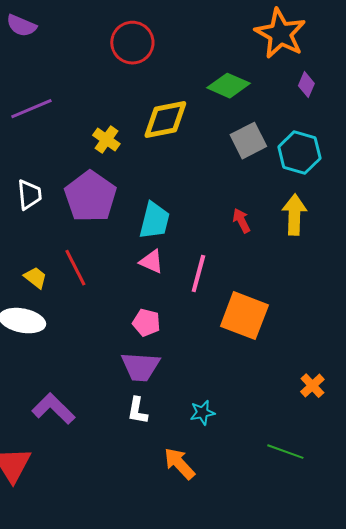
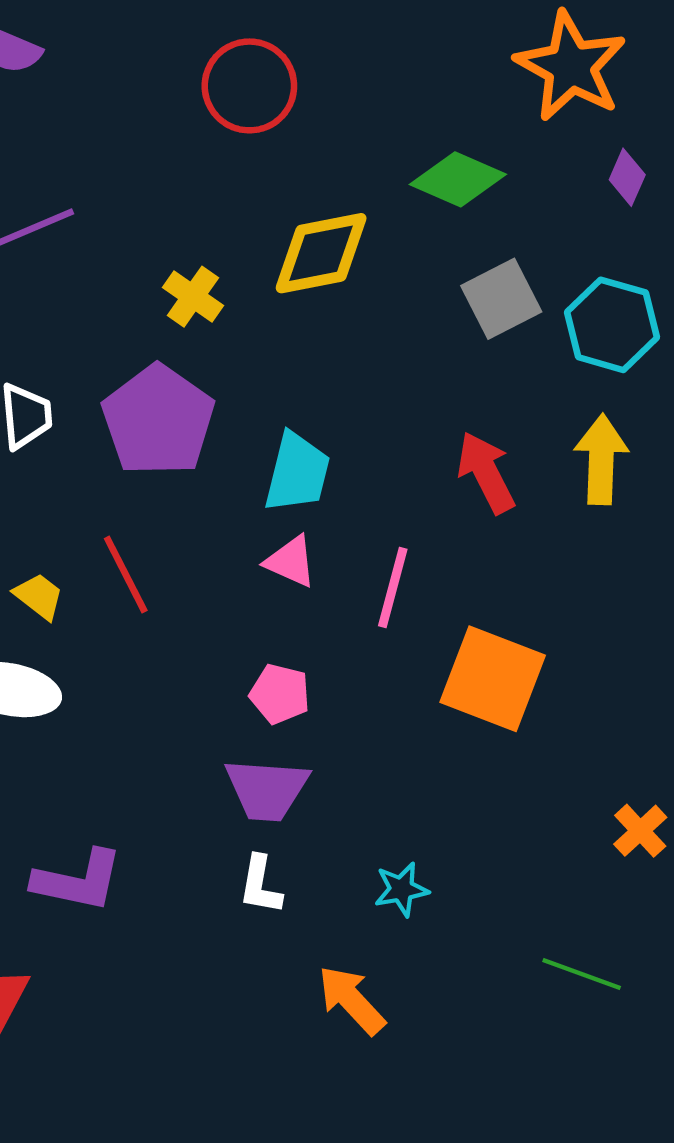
red arrow: (241, 221) -> (486, 472), size x1.5
purple L-shape: (53, 409) -> (78, 881), turned 147

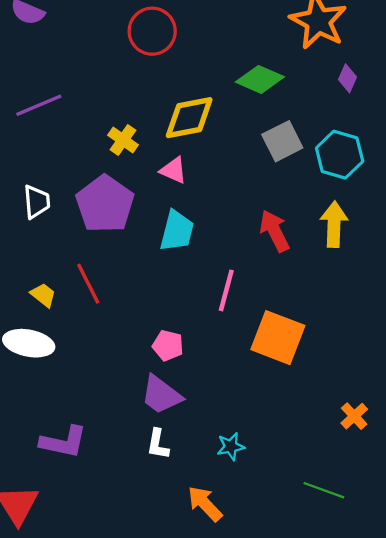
pink triangle: (291, 561) -> (173, 170), moved
purple trapezoid: (267, 789) -> (161, 395), turned 33

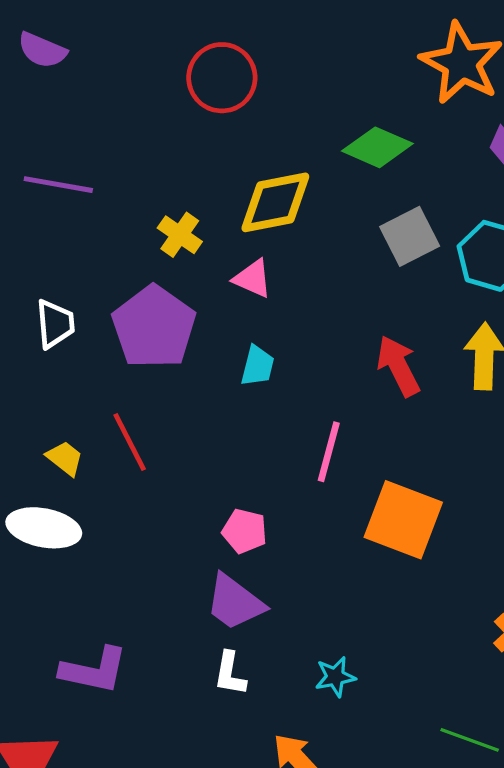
purple line: (39, 105) -> (58, 185), turned 33
cyan trapezoid: (177, 231) -> (258, 366), size x0.7

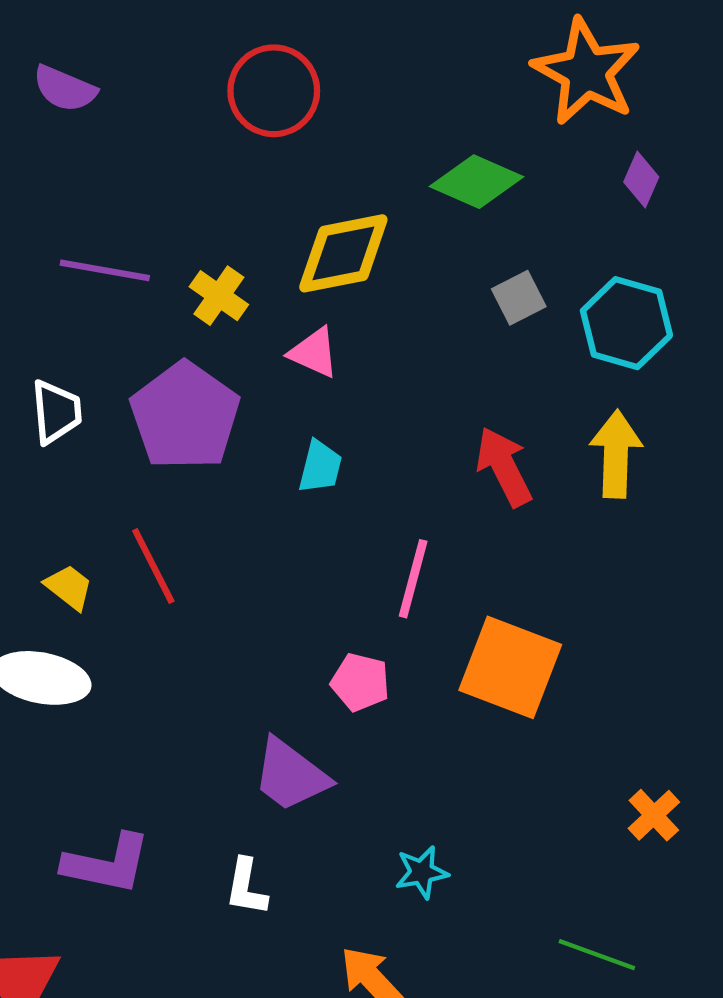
purple semicircle: (42, 50) -> (65, 89), moved
purple line: (58, 185) -> (105, 270), moved
gray square: (410, 236) -> (519, 298), size x0.7
pink pentagon: (245, 531) -> (360, 682), moved
white L-shape: (230, 674) -> (246, 887), moved

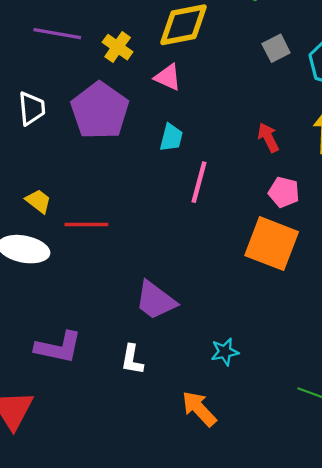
red arrow: (504, 467) -> (268, 137), size x0.7
red line: (153, 566) -> (86, 225), moved, turned -63
pink line: (413, 579) -> (199, 182), moved
pink pentagon: (360, 682) -> (284, 192), moved

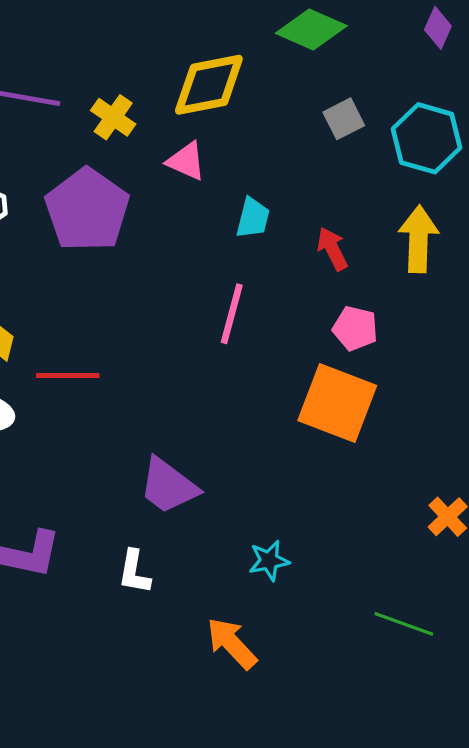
cyan trapezoid: (171, 137) -> (253, 218), moved

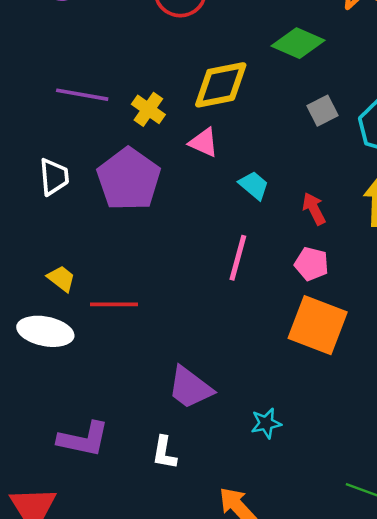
cyan trapezoid: (253, 218) -> (254, 185), turned -64
pink pentagon: (355, 328) -> (311, 264), moved
cyan star: (269, 561) -> (266, 423), moved

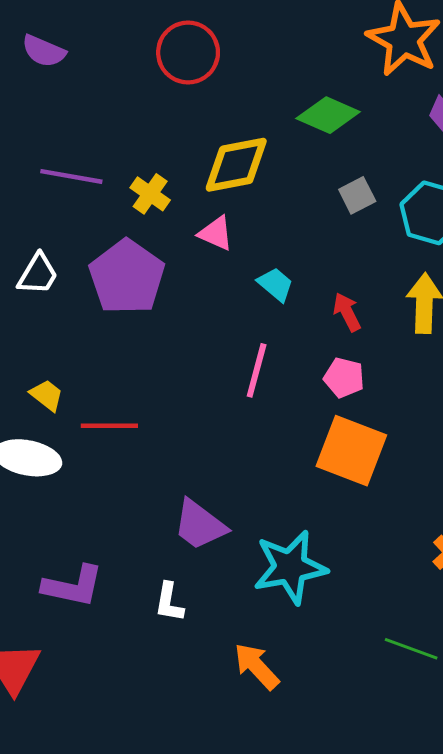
white trapezoid: (54, 177) -> (38, 274), turned 36
cyan star: (266, 423) -> (290, 567), size x2.0

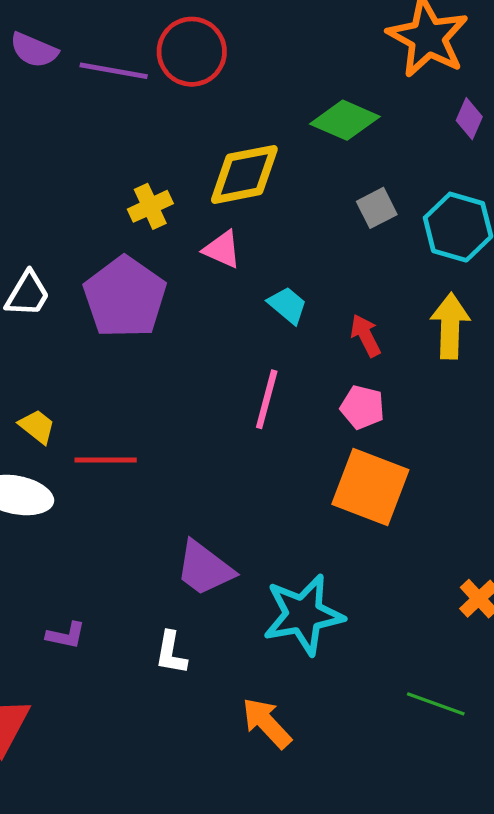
purple line: (71, 176) -> (114, 71), moved
yellow cross: (150, 194) -> (150, 206), turned 30
purple L-shape: (73, 586) -> (66, 635), size x0.6

